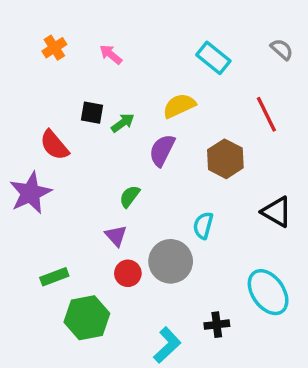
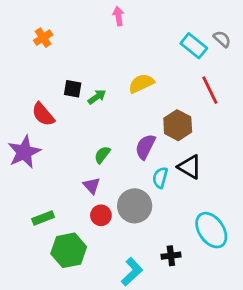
pink arrow: (111, 54) -> (118, 16), moved, turned 42
cyan rectangle: (213, 58) -> (194, 46), moved
purple semicircle: (162, 150) -> (145, 147), moved
black triangle: (277, 212) -> (190, 167), moved

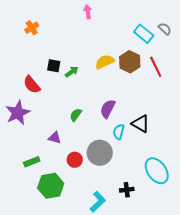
brown hexagon: (178, 125) -> (130, 62), moved
purple triangle: (92, 186) -> (55, 138), moved, turned -32

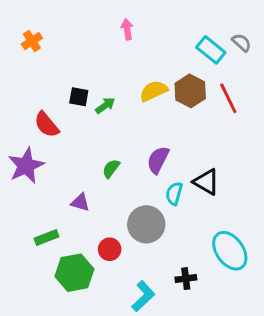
pink arrow: (88, 12) -> (127, 29), moved
orange cross: (32, 28) -> (32, 41), moved
red circle: (75, 160) -> (110, 249), moved

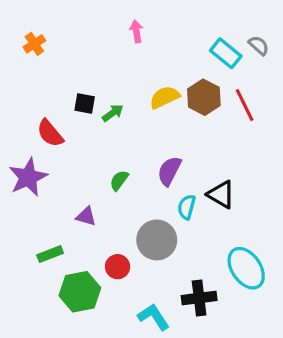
black cross: (186, 279) -> (199, 298), size x1.5
cyan L-shape: (143, 296) -> (154, 317), turned -80

